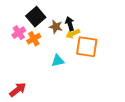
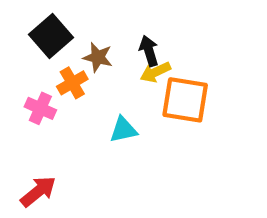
black square: (36, 17) -> (51, 36), moved
brown star: (56, 27) -> (98, 57), moved
pink cross: (19, 33) -> (40, 108), moved, turned -32

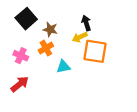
black arrow: (149, 51) -> (86, 23), moved
orange cross: (72, 83) -> (46, 48), moved
red arrow: (38, 191) -> (20, 84), moved

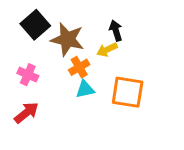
brown star: (50, 29) -> (67, 39), size x1.6
orange cross: (46, 48) -> (79, 67), moved
orange square: (95, 51) -> (128, 92), moved

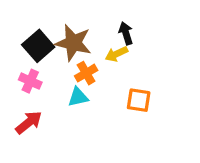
black square: (35, 25) -> (38, 46), moved
cyan triangle: (85, 89) -> (78, 97), moved
orange square: (128, 92) -> (139, 100), size x0.7

